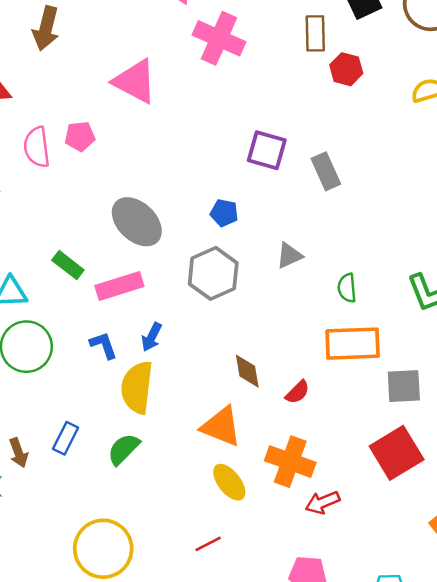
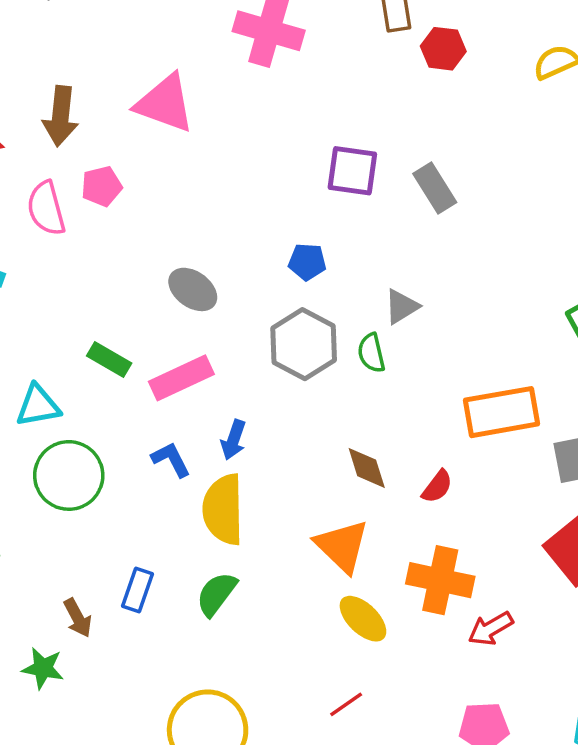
brown arrow: (46, 28) -> (60, 116), moved
gray ellipse: (137, 222) -> (193, 289), size x0.7
green semicircle: (347, 288) -> (371, 353), moved
orange triangle: (221, 426) -> (342, 546), turned 30

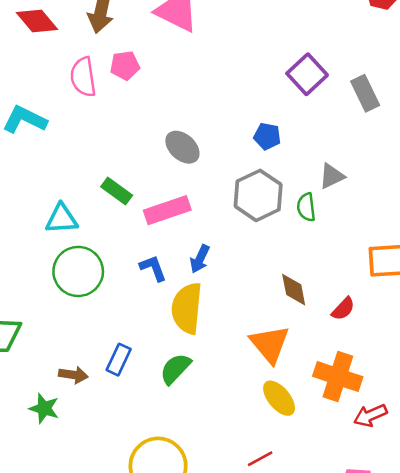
purple square: (352, 171) -> (307, 74), turned 33
brown arrow: (78, 618) -> (73, 375), turned -60

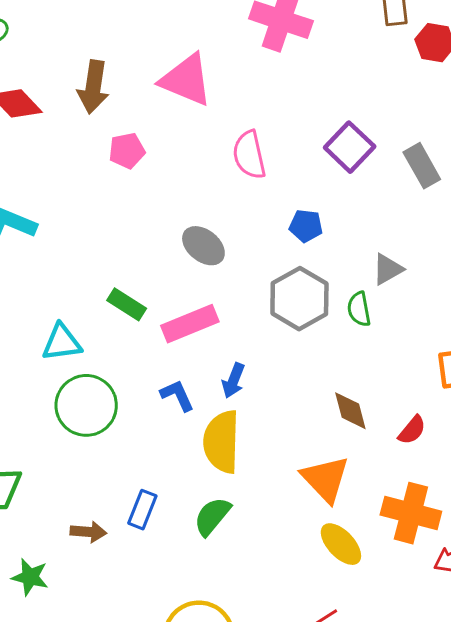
pink semicircle: (83, 77) -> (249, 155), moved
green star: (44, 408) -> (30, 577), moved

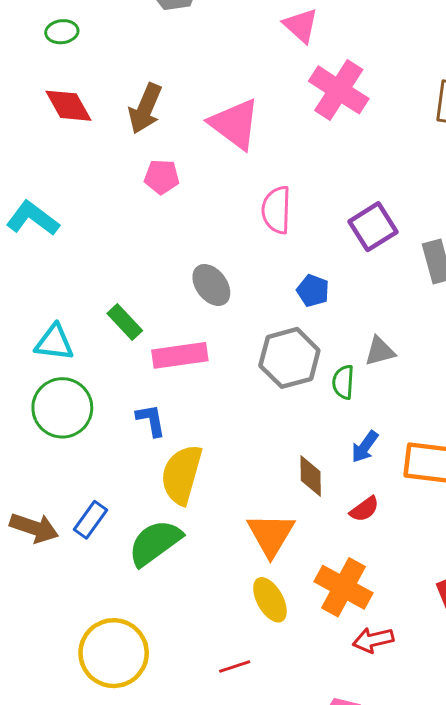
blue arrow: (233, 381) -> (365, 447), moved
green semicircle: (212, 516) -> (155, 543), size x1.4
brown arrow: (88, 532) -> (34, 528), size x1.4

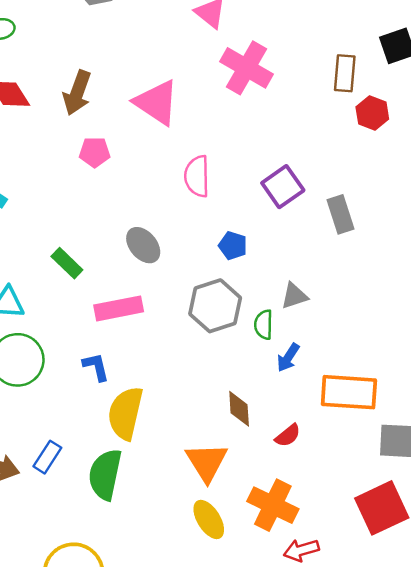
green rectangle: (125, 322) -> (67, 263), moved
blue arrow: (365, 447) -> (288, 358), moved
green semicircle: (155, 543) -> (105, 474), turned -39

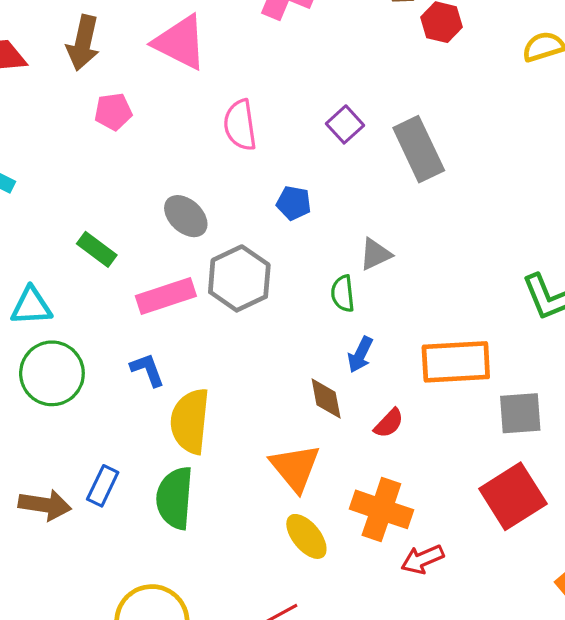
purple square: (283, 187) -> (345, 124), size x0.7
gray rectangle: (341, 214) -> (419, 149), size x1.4
gray hexagon: (215, 306) -> (239, 278), moved
blue arrow: (288, 358) -> (360, 355), moved

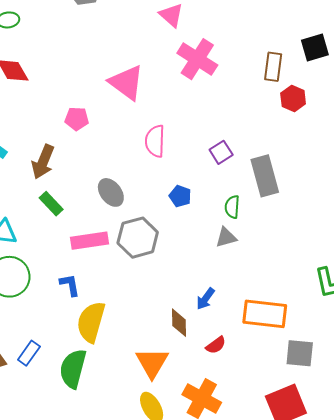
brown arrow: (83, 43) -> (43, 162), moved
green semicircle: (343, 294) -> (232, 207), moved

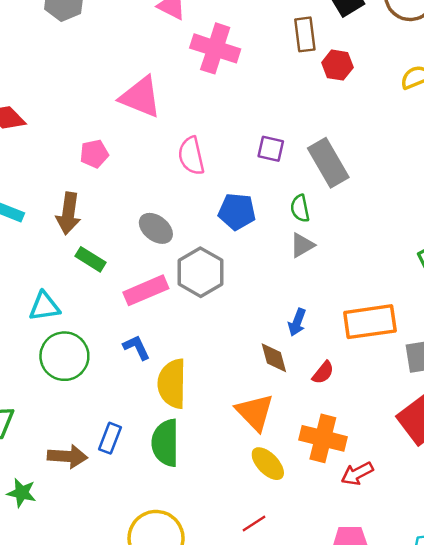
purple square: (221, 152) -> (271, 149), turned -30
blue pentagon: (180, 196) -> (237, 212), size x1.4

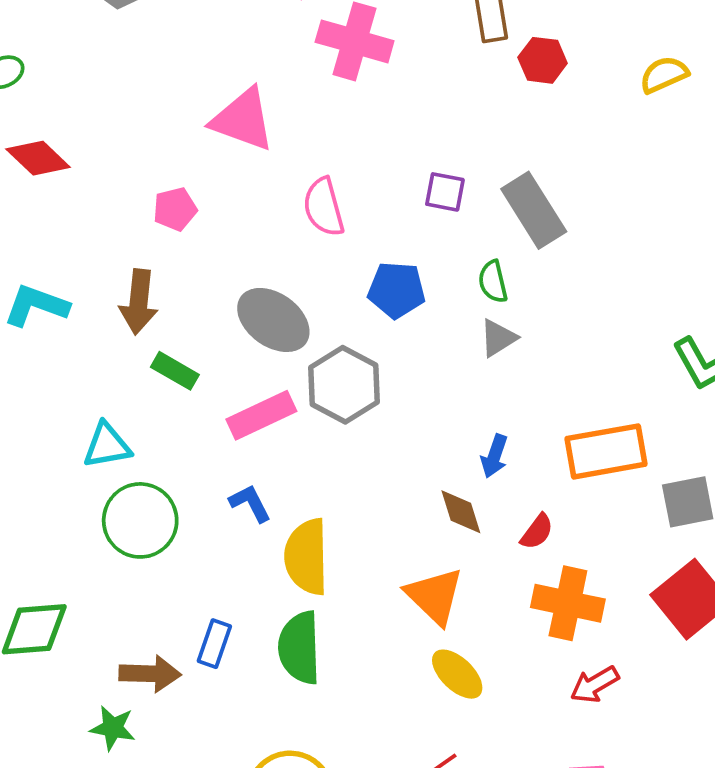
gray ellipse: (156, 228) -> (273, 320), size x1.4
orange cross: (323, 438) -> (568, 603), moved
green star: (22, 493) -> (113, 728), moved

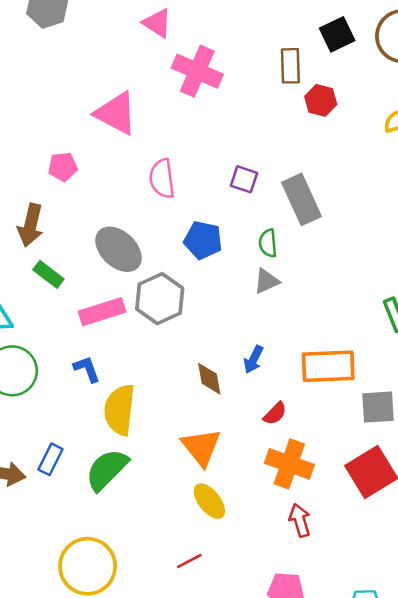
brown diamond: (461, 512) -> (209, 379), moved
green semicircle: (299, 648) -> (107, 470), turned 39
red arrow: (595, 685) -> (300, 520), turned 96

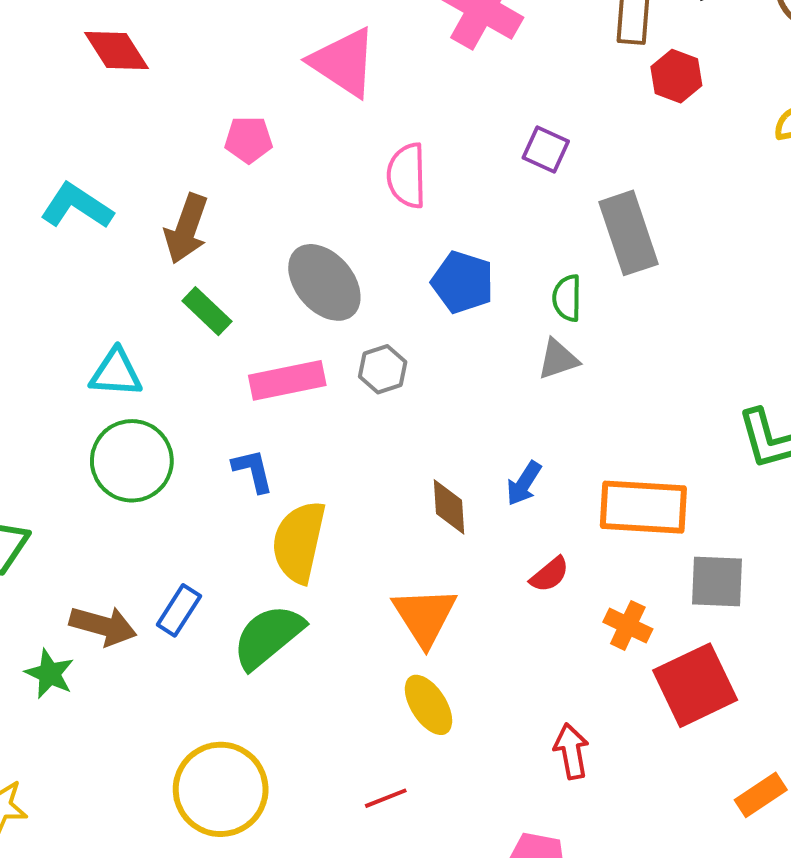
purple square: (244, 179) -> (546, 149), moved
gray hexagon: (160, 299) -> (383, 369), size x0.6
orange cross: (289, 464) -> (628, 625), moved, size x0.6

